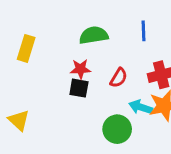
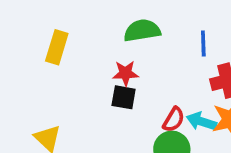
blue line: (144, 31) -> (203, 44), moved
red semicircle: (119, 78) -> (174, 120), moved

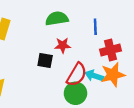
red star: (125, 73) -> (63, 45), moved
red semicircle: (174, 120) -> (77, 75), size x1.5

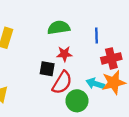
red semicircle: (77, 75) -> (62, 82), moved

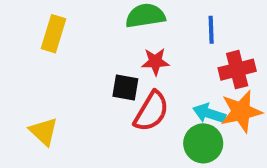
green circle: (77, 101) -> (203, 143), moved

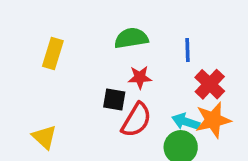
red cross: (237, 70) -> (210, 84), turned -32

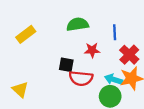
yellow rectangle: (53, 53) -> (26, 34), turned 36
red star: (140, 77) -> (92, 50), moved
red semicircle: (136, 120) -> (81, 78), turned 65

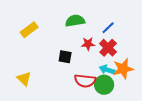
blue line: (115, 32) -> (108, 28), turned 48
red cross: (129, 55) -> (108, 48), moved
red semicircle: (81, 78) -> (85, 81), moved

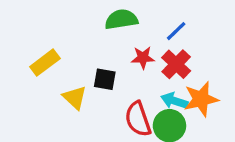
yellow rectangle: (29, 30) -> (45, 63), moved
yellow triangle: (24, 79) -> (75, 97), moved
red semicircle: (85, 81) -> (138, 119), turned 65

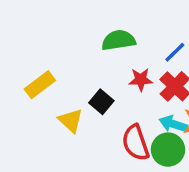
black square: (105, 79) -> (101, 102), turned 30

